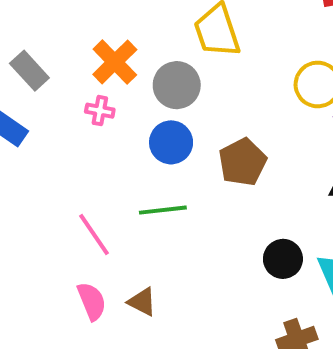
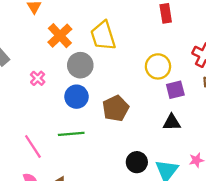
orange cross: (115, 62) -> (60, 36), moved
pink cross: (100, 111) -> (38, 78), turned 32

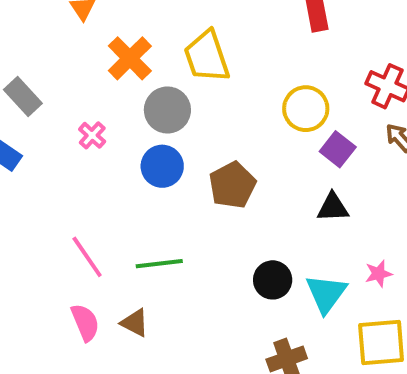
purple square: (175, 90) -> (338, 149), turned -36
green line: (71, 134) -> (159, 264), moved

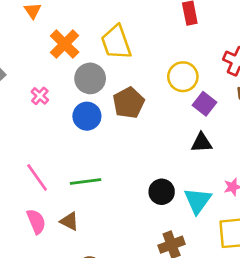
brown pentagon: (232, 185) -> (129, 103), moved

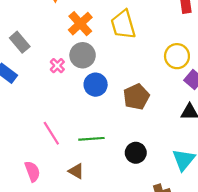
gray circle: (90, 78) -> (83, 55), moved
brown pentagon: (129, 103) -> (136, 97), moved
black circle: (162, 192) -> (136, 153), moved
pink semicircle: (36, 221) -> (32, 171), moved

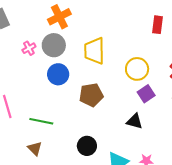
yellow trapezoid: (123, 25) -> (94, 51), moved
black circle: (136, 153) -> (87, 146), moved
brown triangle: (76, 171) -> (35, 148), moved

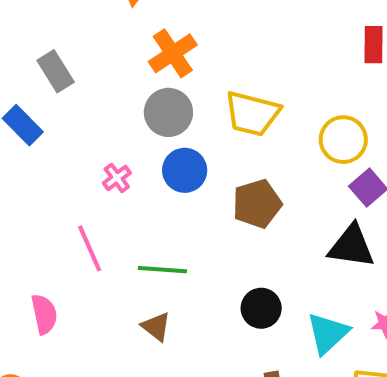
pink cross: (29, 48) -> (117, 178), moved
yellow trapezoid: (94, 51) -> (252, 114), turned -68
black triangle: (135, 121) -> (351, 246), size x1.4

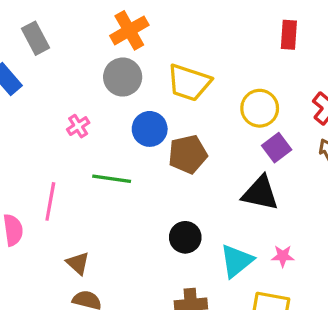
blue circle: (185, 170) -> (150, 129), moved
pink line: (90, 248) -> (50, 201), moved, turned 30
green line: (162, 270) -> (112, 179), moved
brown triangle: (156, 327) -> (78, 263), moved

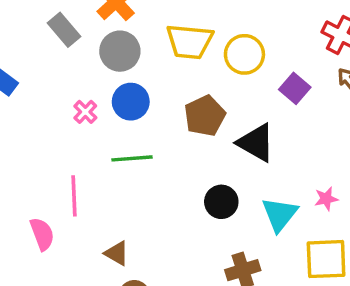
gray rectangle: (35, 38) -> (64, 30), moved
yellow circle: (260, 108) -> (244, 54), moved
blue circle: (150, 129) -> (131, 102), moved
black triangle: (260, 193) -> (256, 143), moved, turned 30

